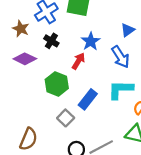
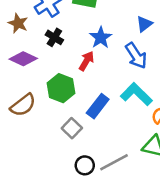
cyan L-shape: (121, 90) -> (136, 94), turned 44
brown semicircle: (28, 139) -> (23, 105), moved, turned 30

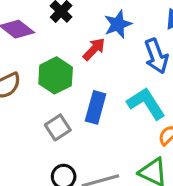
blue rectangle: (98, 106) -> (96, 107), turned -35

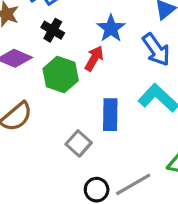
green hexagon: (56, 75) -> (61, 75), moved

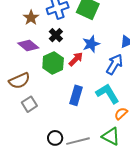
blue arrow: (156, 50) -> (115, 64), turned -130
gray square: (79, 143) -> (29, 104), moved

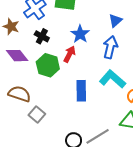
purple diamond: (28, 46) -> (17, 56), turned 30
brown semicircle: (19, 81) -> (19, 94), turned -120

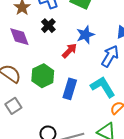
green hexagon: (48, 65) -> (43, 76), moved
gray square: (37, 114) -> (13, 106), moved

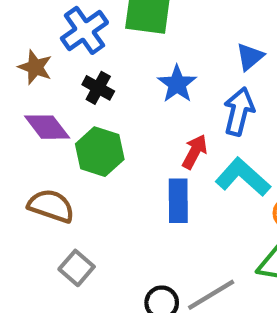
red arrow: (69, 51) -> (195, 152), moved
green hexagon: (43, 76) -> (100, 152), moved

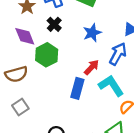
brown semicircle: (51, 206) -> (16, 74), turned 130

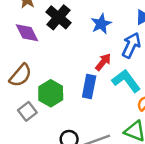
black cross: (54, 24) -> (59, 17), size x1.5
green hexagon: (47, 55) -> (51, 93), moved
brown semicircle: (16, 74) -> (20, 75), turned -30

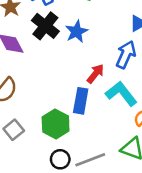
blue star: (101, 24) -> (77, 32), moved
green hexagon: (51, 93) -> (56, 124), moved

